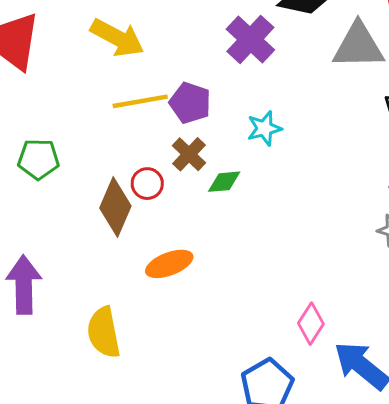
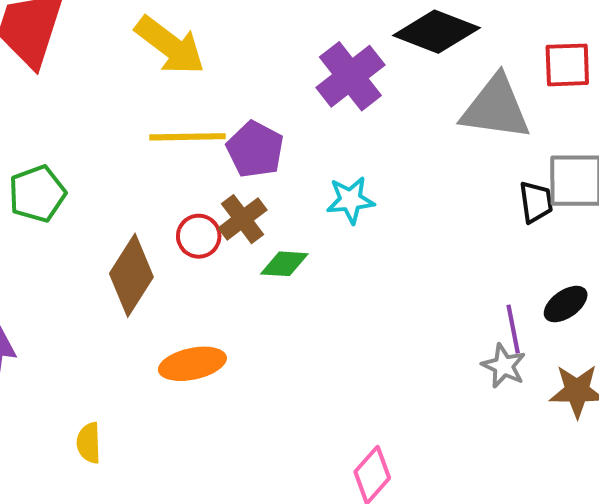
green pentagon: (39, 159) -> (37, 194), turned -30
red circle: (147, 184) -> (199, 236), moved
yellow semicircle: (104, 332) -> (89, 443), size x0.6

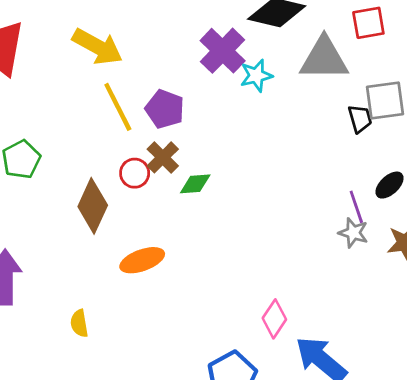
yellow line: (188, 137) -> (118, 107), turned 72
cyan star: (350, 200) -> (256, 76), moved

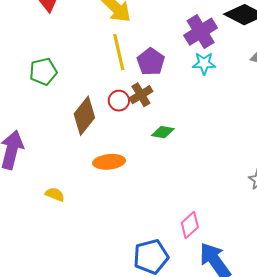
cyan star: (256, 76) -> (204, 63), moved
green diamond: (195, 184) -> (163, 132), moved
yellow semicircle: (79, 323) -> (55, 194), turned 108

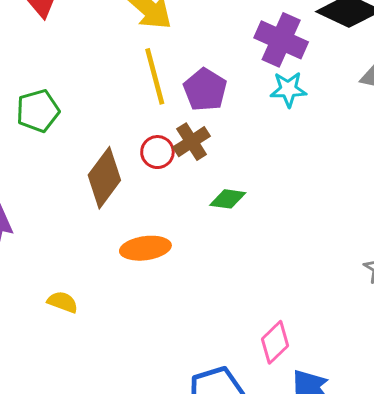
purple cross: (201, 32) -> (281, 40), turned -32

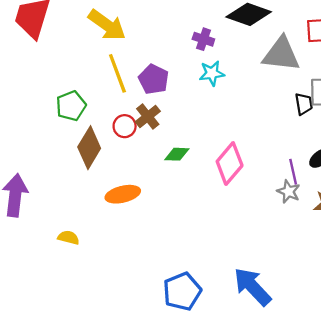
purple cross: (281, 40) -> (203, 39), size x0.6
green pentagon: (38, 111) -> (71, 106), moved
pink diamond: (275, 342) -> (230, 163), moved, size x1.4

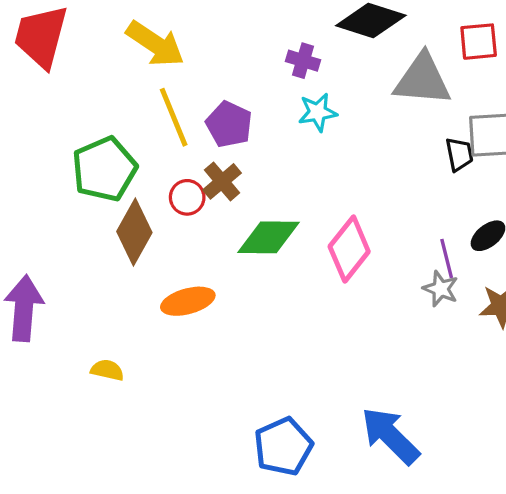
green pentagon: (71, 106) -> (104, 169), size x1.4
green diamond: (177, 154) -> (268, 237), size x1.6

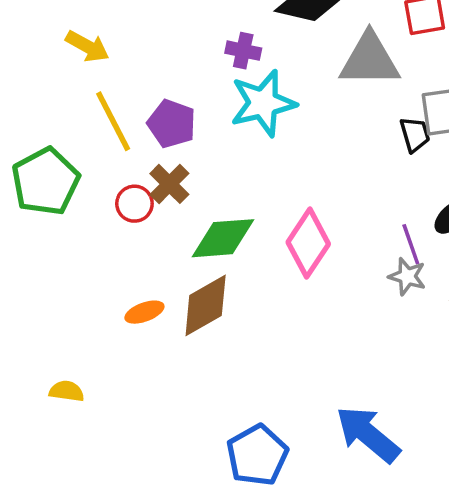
yellow arrow: (155, 44) -> (87, 46), size x0.7
cyan star: (318, 112) -> (263, 103), size x1.6
brown diamond: (134, 232) -> (206, 305), moved, turned 36
orange ellipse: (188, 301) -> (144, 312), size x0.7

